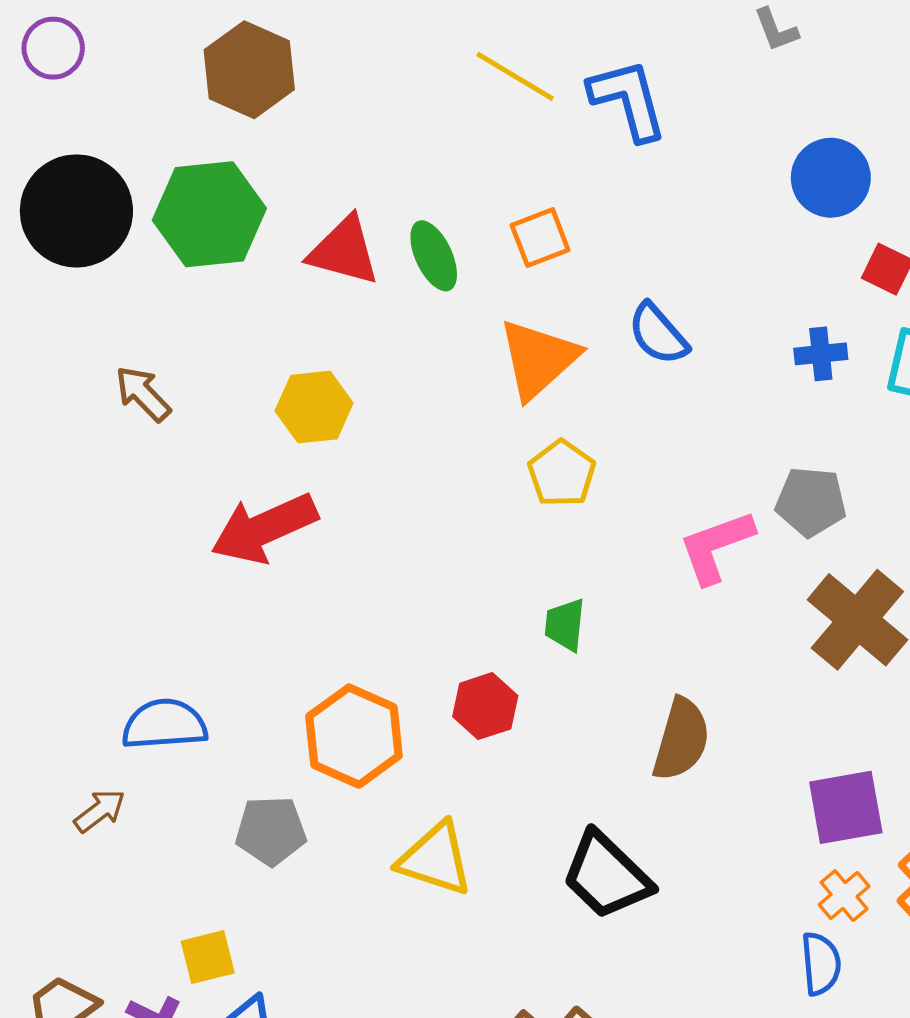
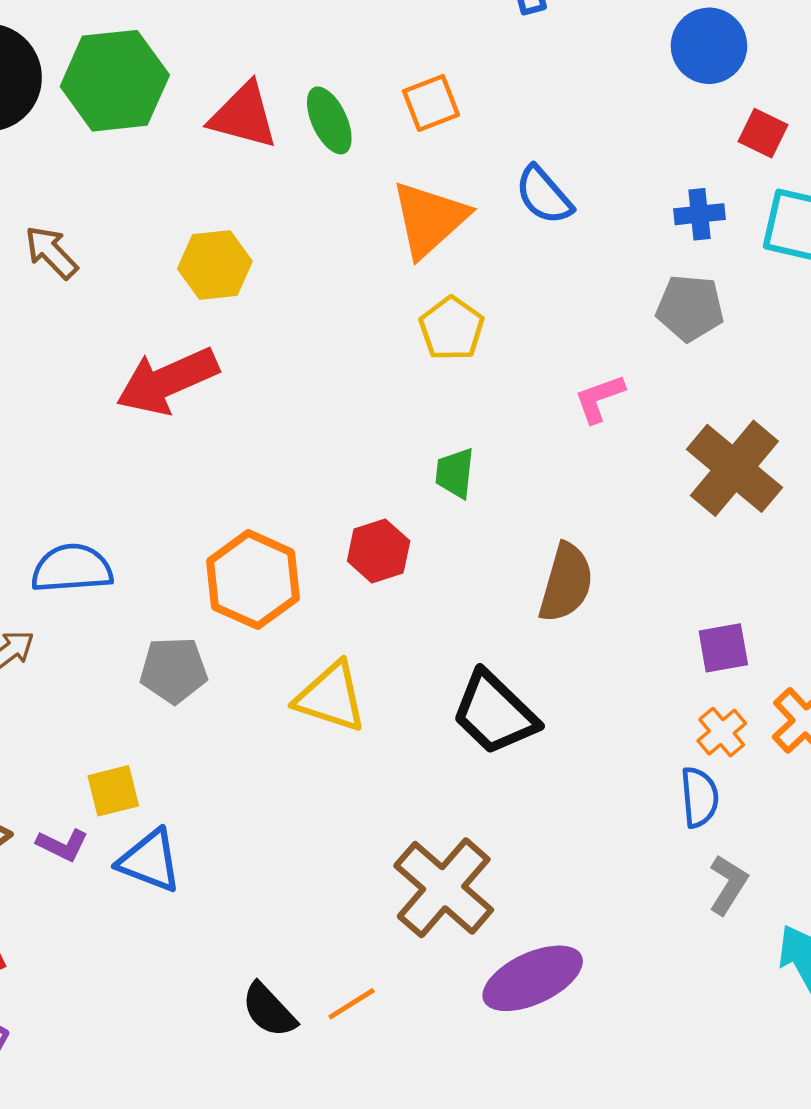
gray pentagon: (811, 502) -> (690, 308), moved
pink L-shape: (716, 547) -> (599, 398), size x0.7
purple square: (846, 807) -> (723, 648), size x0.7

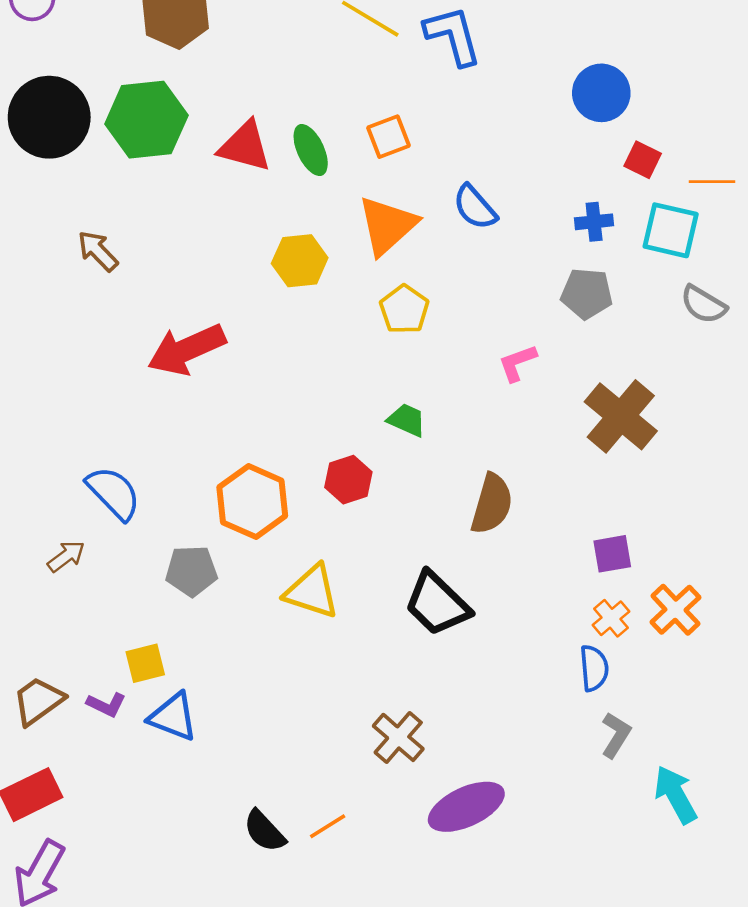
yellow hexagon: (215, 265) -> (300, 261), moved
green trapezoid: (455, 473) -> (407, 420), turned 108
blue semicircle: (72, 568) -> (114, 493), turned 50
brown cross: (444, 888) -> (398, 737), size x0.7

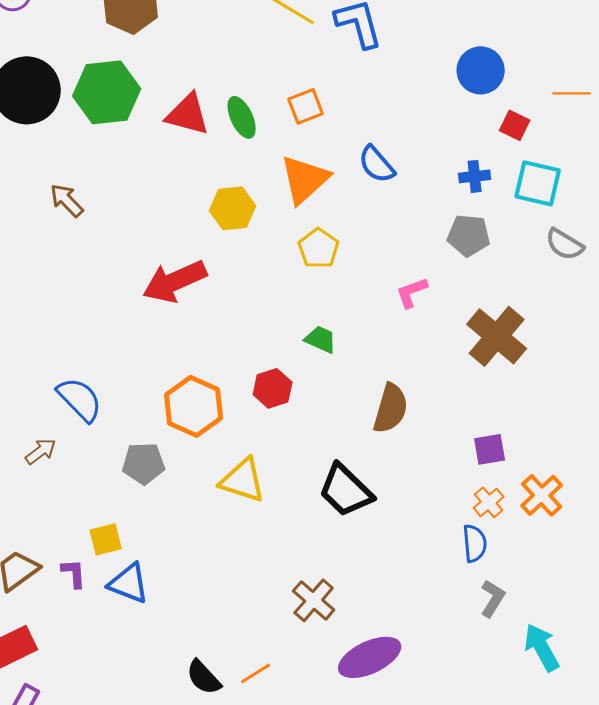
orange line: (712, 182) -> (572, 93), moved
red arrow: (187, 349) -> (175, 281), moved
purple L-shape: (106, 705) -> (74, 573), turned -120

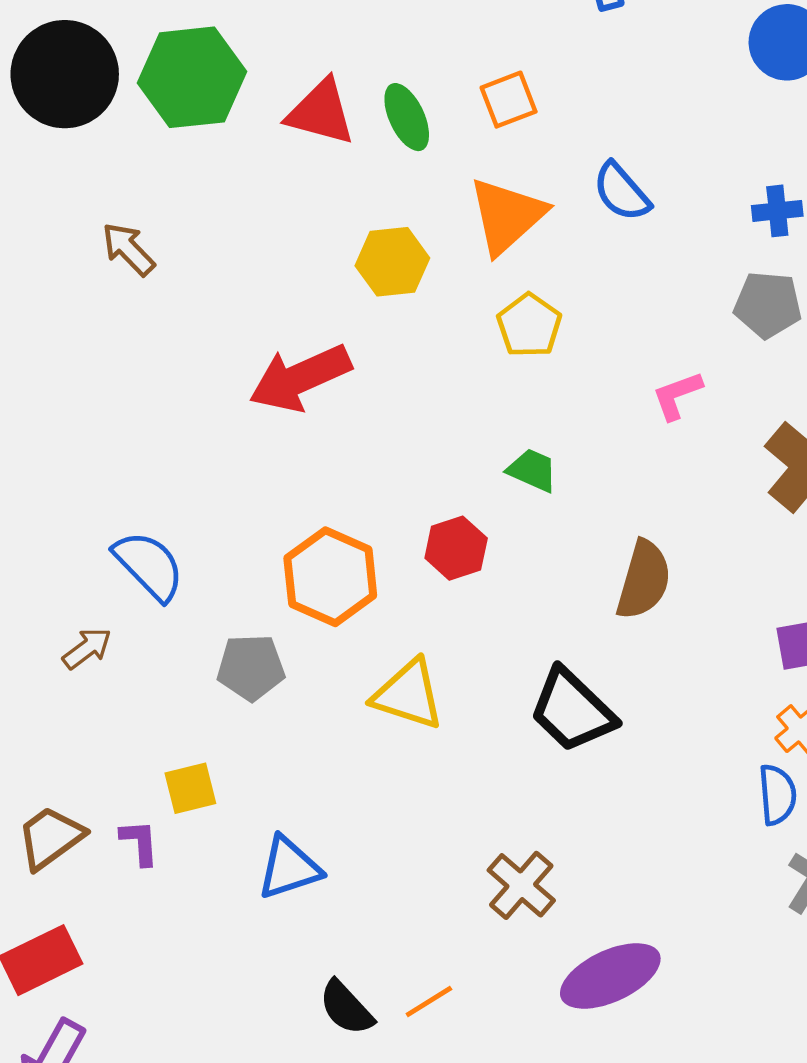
blue triangle: (129, 583) -> (289, 868), moved, turned -39

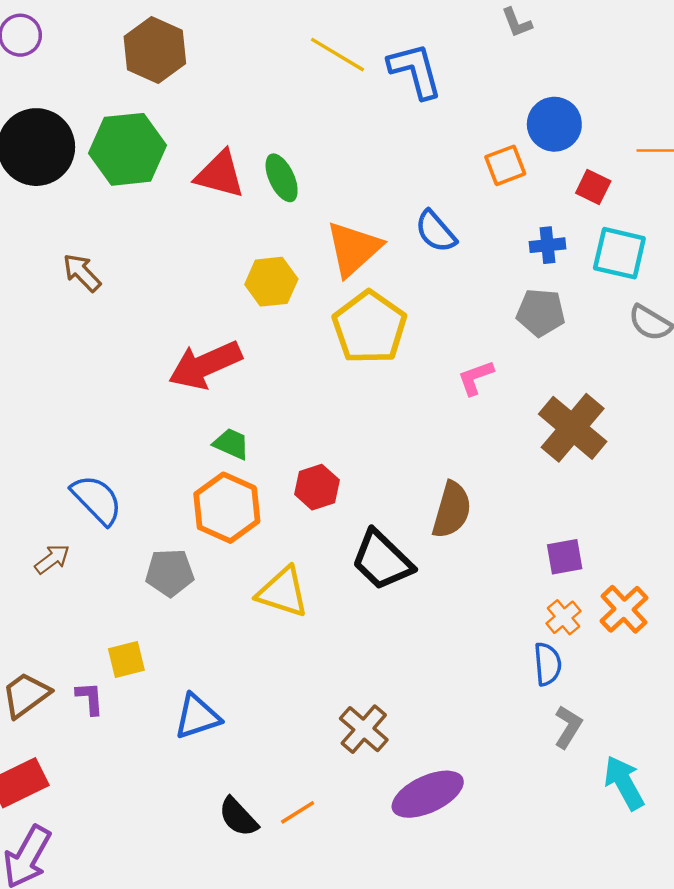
orange square: (509, 100) -> (505, 165), moved
yellow pentagon: (529, 325) -> (369, 327), size x1.6
green trapezoid: (532, 470) -> (231, 444), moved
black trapezoid: (572, 710) -> (382, 560), moved

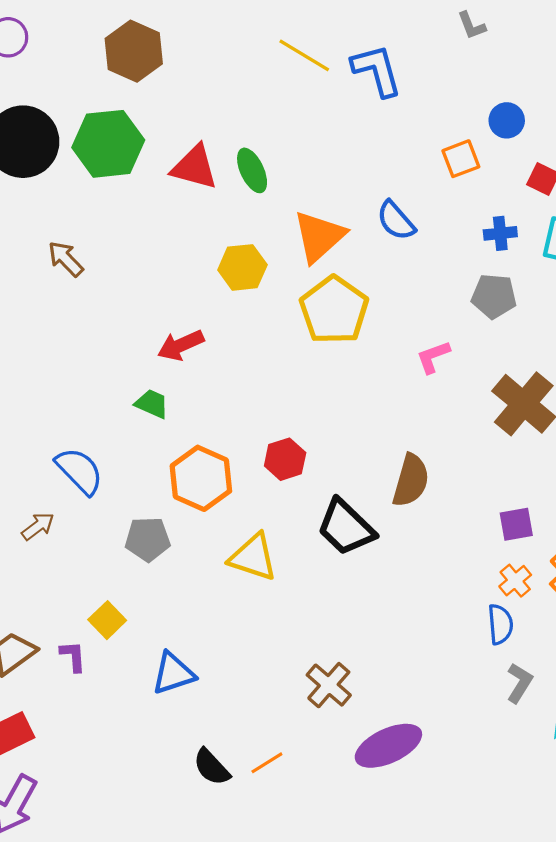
blue circle: (554, 124) -> (507, 120), size x0.7
red arrow: (205, 365) -> (181, 345), size x0.7
green trapezoid: (231, 444) -> (152, 404), moved
yellow square: (126, 659) -> (107, 620), turned -30

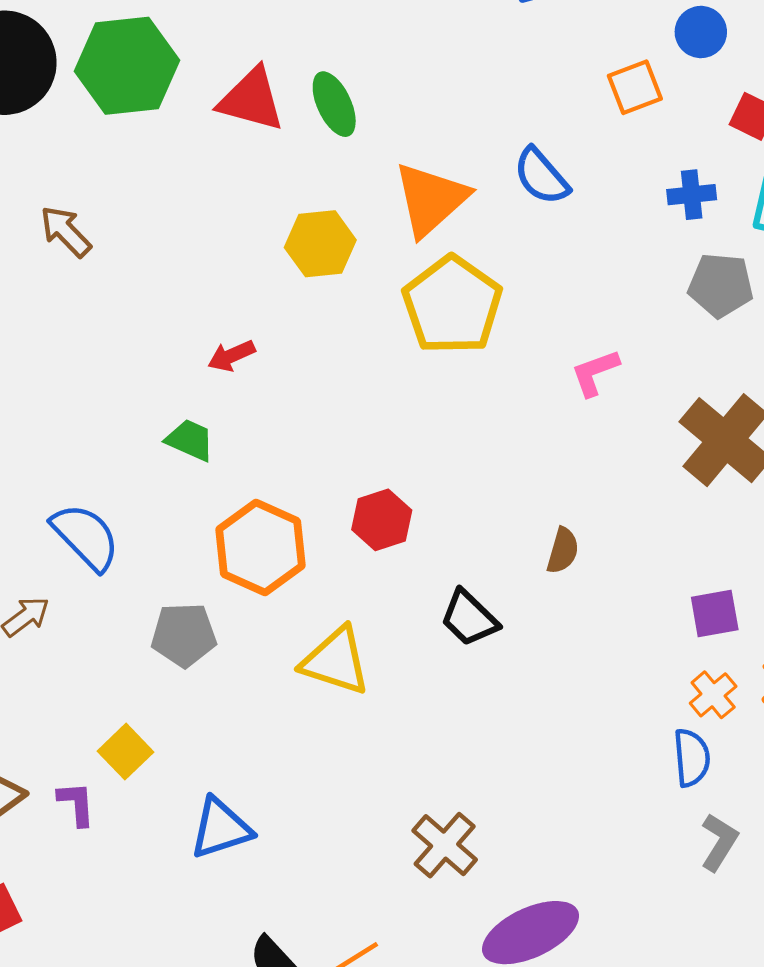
gray pentagon: (494, 296) -> (721, 285), moved
red arrow: (181, 345) -> (231, 356), size x0.7
brown semicircle: (411, 480) -> (563, 551), size x0.6
black trapezoid: (346, 527) -> (469, 618), size x0.7

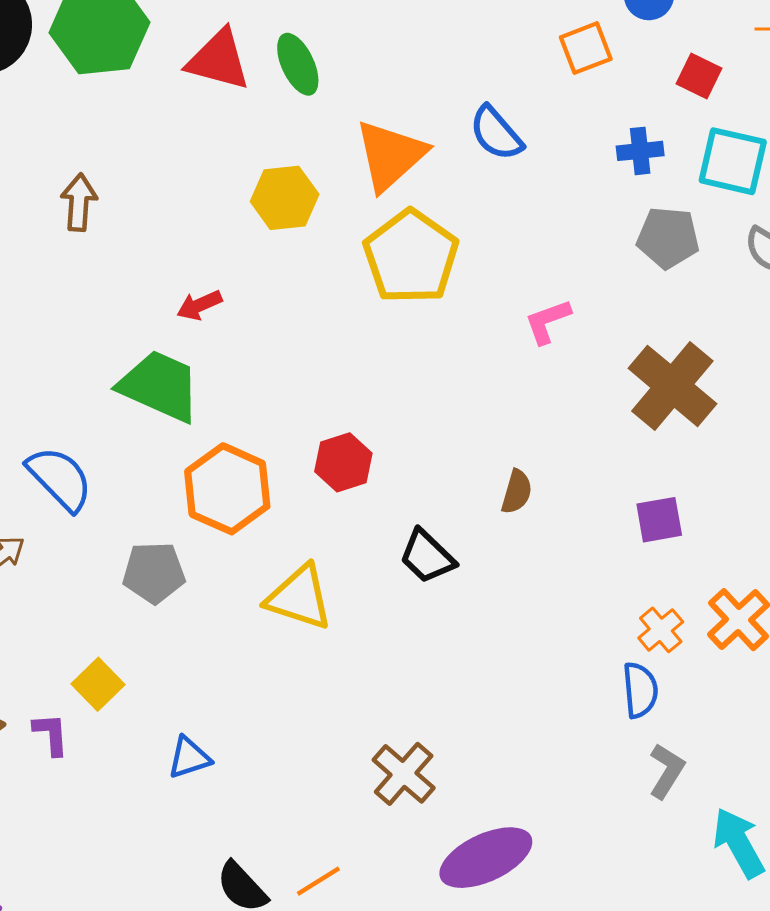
brown arrow: (66, 231) -> (79, 202), moved, turned 48
green trapezoid: (190, 440) -> (160, 386), size x1.8
purple square: (715, 613) -> (659, 520), moved
blue triangle: (221, 828) -> (189, 758), size x0.7

